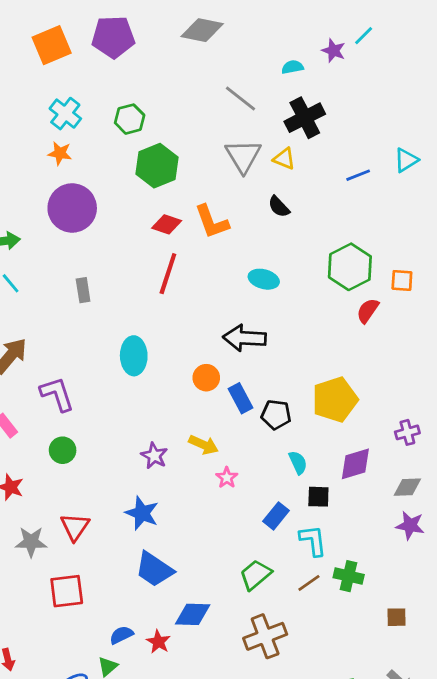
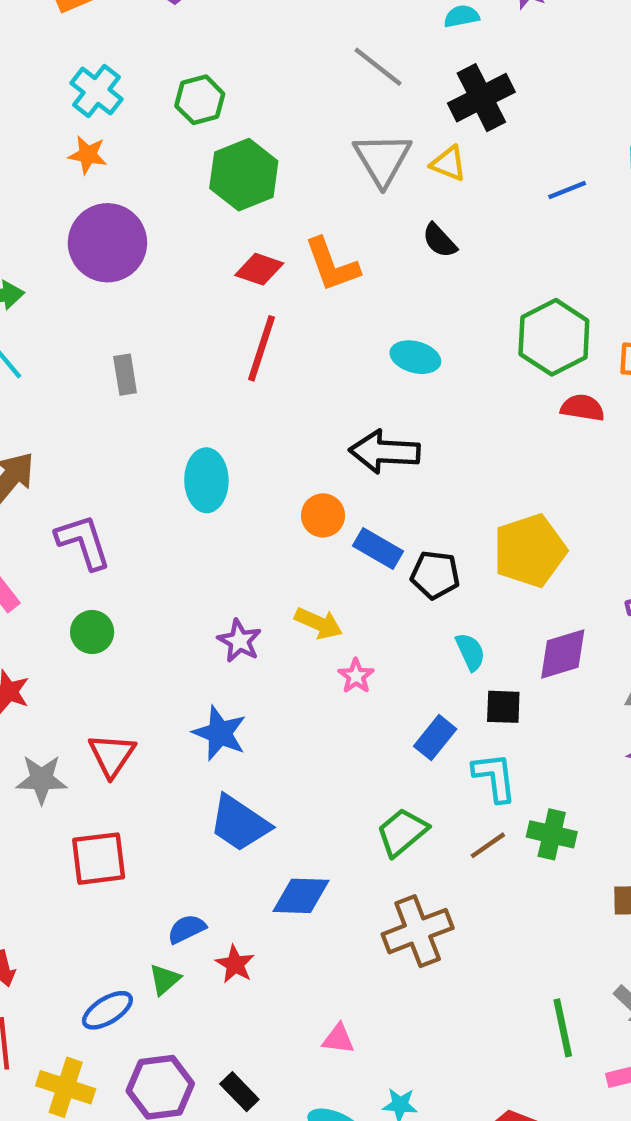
red semicircle: (368, 311) -> (583, 408), turned 64
blue rectangle: (240, 398) -> (378, 548), turned -32
red star: (158, 642) -> (235, 964), moved

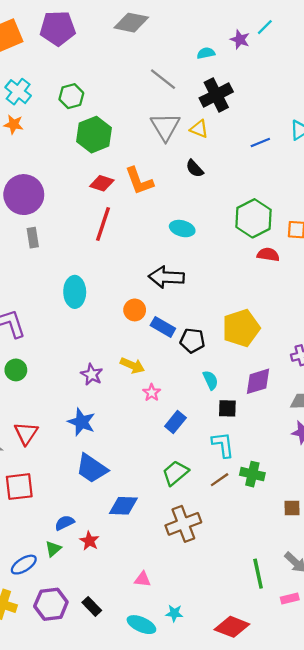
purple circle: (107, 243) -> (24, 195), moved
blue rectangle: (435, 738) -> (175, 422), moved

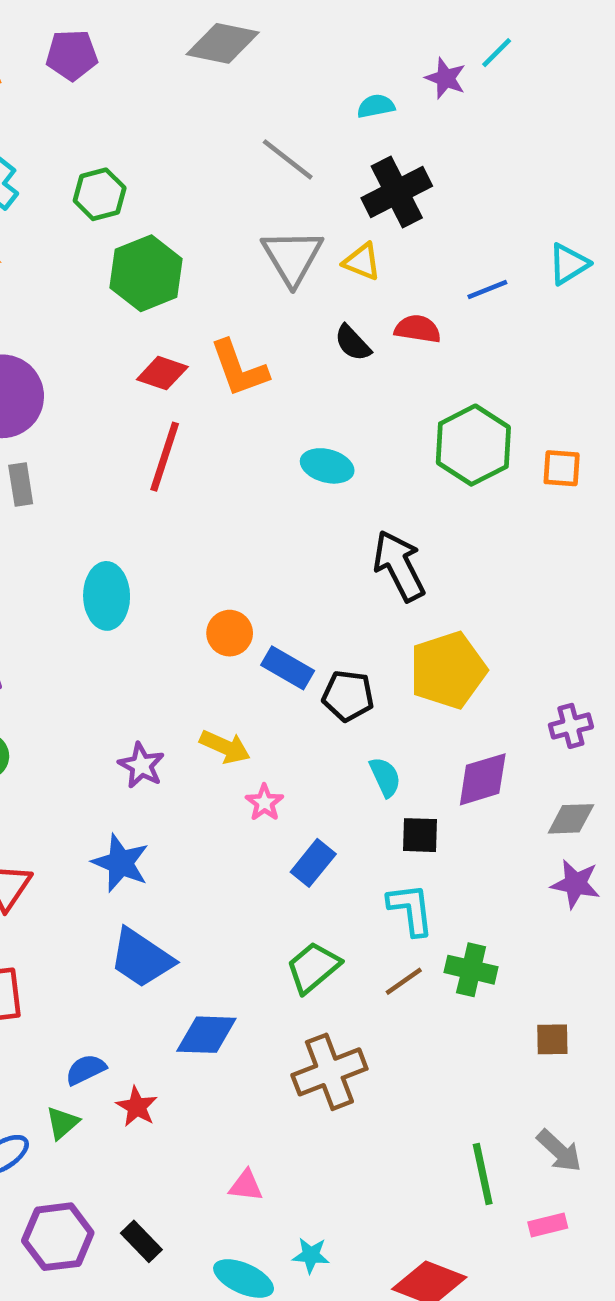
purple pentagon: (58, 28) -> (72, 55), size x0.7
red semicircle: (268, 255) -> (418, 329), moved
black arrow: (166, 277) -> (399, 566), moved, turned 60

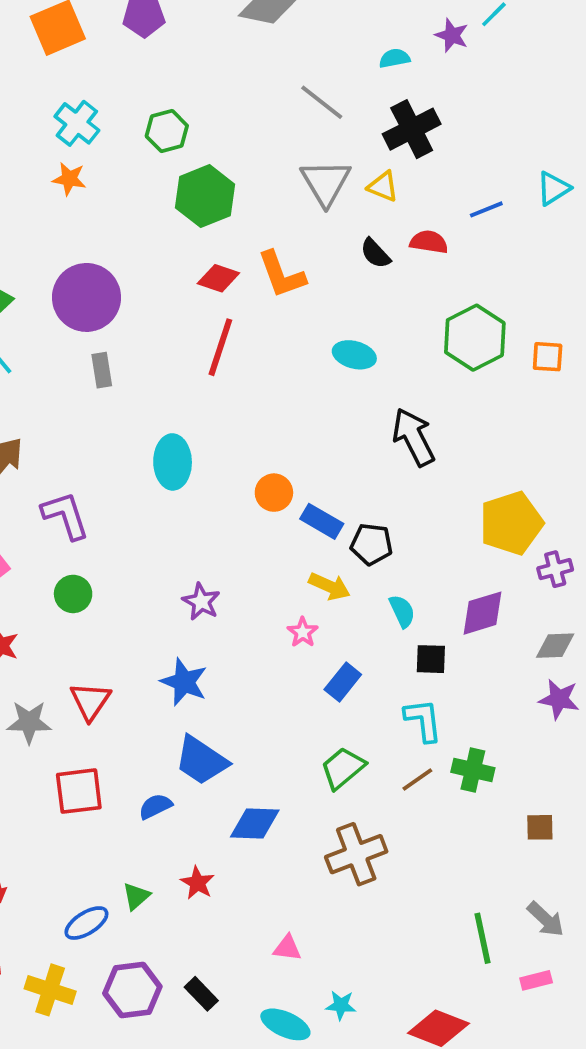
yellow pentagon: (448, 670) -> (511, 523), moved
yellow arrow: (225, 747) -> (329, 586), moved
blue semicircle: (86, 1070) -> (155, 806), moved

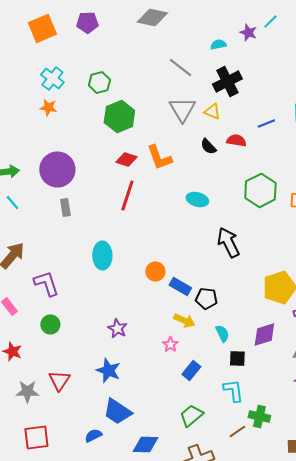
brown line: (417, 780) -> (237, 431), moved
red square: (79, 791) -> (36, 437), moved

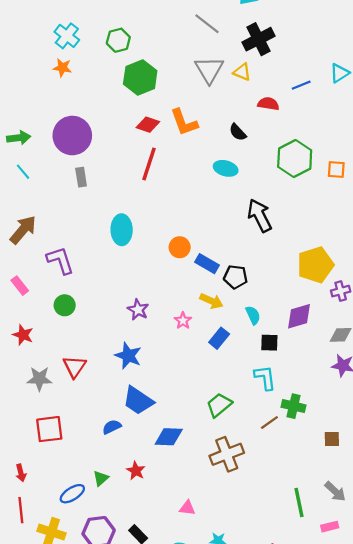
black semicircle: (208, 146) -> (238, 132), moved
pink star: (170, 344) -> (183, 321), moved
blue rectangle: (191, 370) -> (219, 338), moved

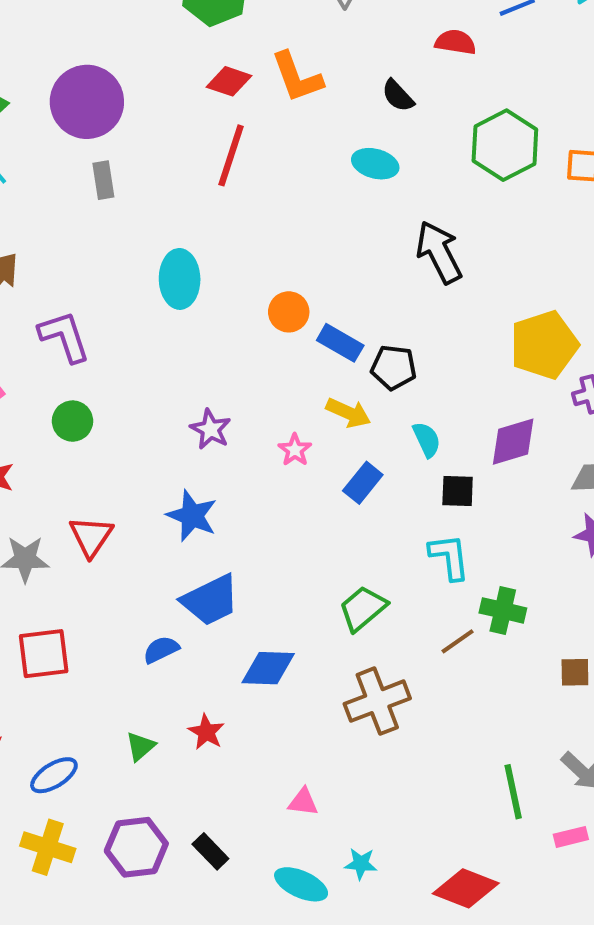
blue trapezoid: (138, 401) -> (210, 600), turned -60
blue ellipse: (72, 494) -> (54, 775), moved

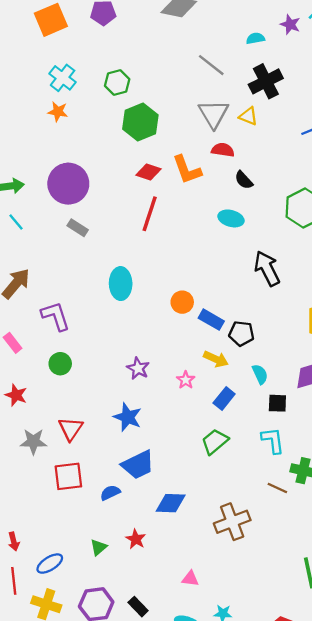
red semicircle: (455, 42) -> (223, 150), moved
gray rectangle: (103, 180) -> (78, 228), turned -48
green trapezoid: (363, 608) -> (215, 442), moved
brown line: (458, 641) -> (277, 488), turned 60
red square: (44, 654) -> (68, 476), moved

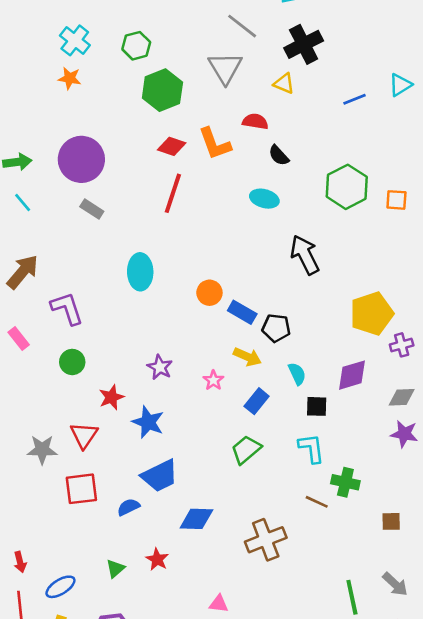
gray triangle: (214, 114) -> (225, 68), moved
red star: (16, 395) -> (111, 397), moved, turned 30

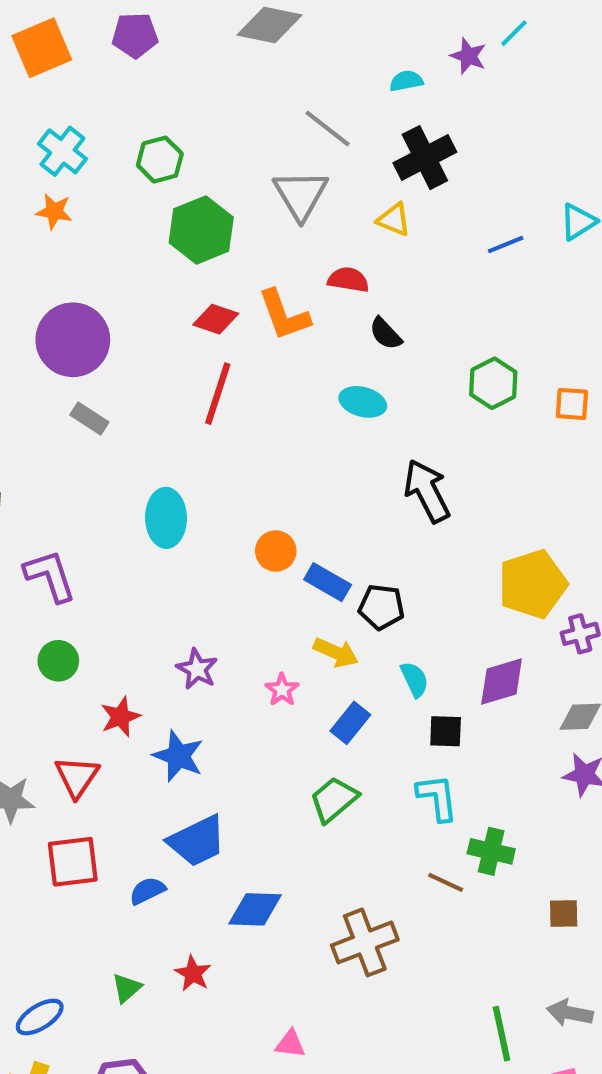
green hexagon: (347, 187) -> (493, 383), size x0.7
gray arrow: (395, 584) -> (570, 1013), turned 148

